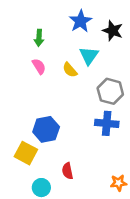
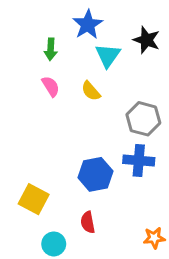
blue star: (81, 21) -> (88, 25), moved
cyan triangle: (89, 56) -> (108, 55), moved
blue hexagon: (46, 129) -> (95, 174), moved

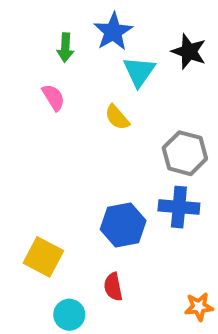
green arrow: (51, 49) -> (65, 48), moved
pink semicircle: (51, 86) -> (53, 97), moved

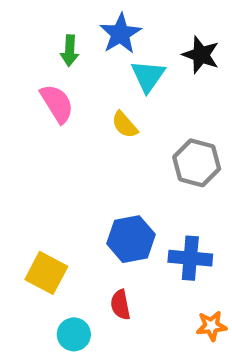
pink semicircle: (53, 97) -> (57, 104), size x1.4
blue cross: (179, 207) -> (190, 258), moved

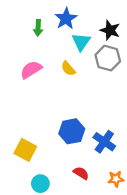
pink semicircle: (57, 104) -> (31, 70), moved, turned -90
gray hexagon: (197, 163) -> (108, 58), moved
blue cross: (190, 258) -> (104, 142), turned 30
red semicircle: (120, 305) -> (81, 173), moved, turned 133

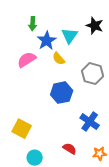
blue star: (66, 19) -> (47, 41), moved
gray hexagon: (108, 58) -> (93, 74), moved
blue hexagon: (72, 131) -> (62, 93), moved

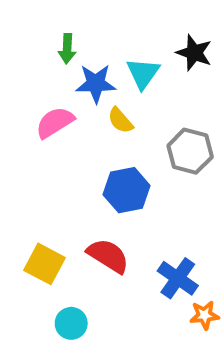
blue star: (47, 41) -> (96, 84), turned 30
blue cross: (90, 122) -> (178, 278), moved
red semicircle: (70, 149) -> (108, 256), moved, size x1.5

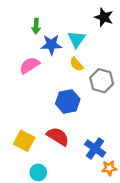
black star: (194, 53) -> (104, 17), moved
yellow semicircle: (120, 120) -> (76, 64), moved

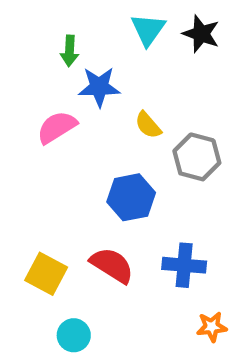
cyan triangle: (76, 39) -> (148, 30), moved
blue cross: (95, 148) -> (184, 265), moved, turned -30

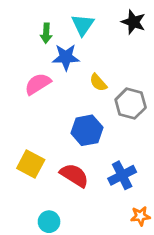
cyan triangle: (148, 30) -> (83, 25), moved
blue cross: (184, 265) -> (122, 175), turned -32
yellow square: (46, 274) -> (31, 164), moved

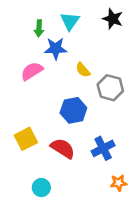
yellow square: (31, 164) -> (26, 139), turned 35

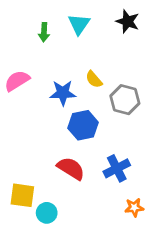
blue star: (56, 48) -> (63, 93), moved
pink semicircle: (32, 71) -> (17, 81), moved
yellow square: (26, 139) -> (22, 195), moved, turned 35

